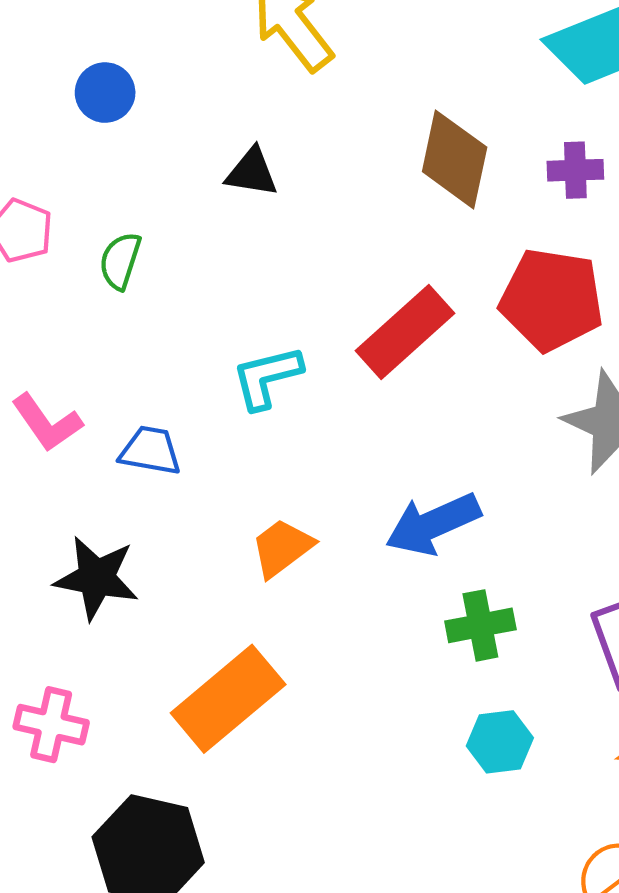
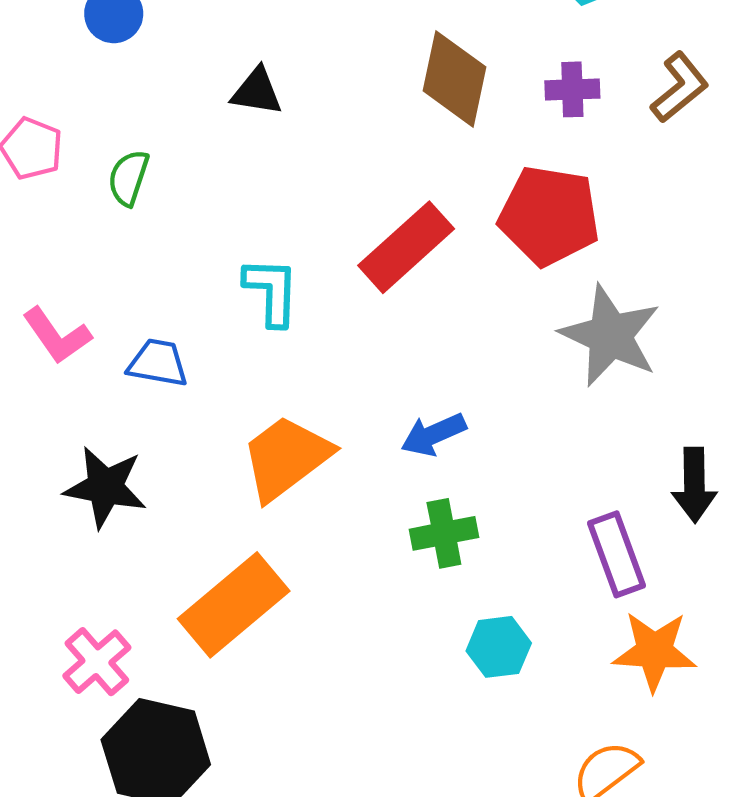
cyan L-shape: (267, 377) -> (271, 291), turned 106
blue arrow: (433, 524) -> (433, 434), size x0.7
orange trapezoid: (282, 548) -> (286, 458), size x1.5
green cross: (480, 625) -> (444, 533), moved
pink cross: (51, 725) -> (97, 662), moved, turned 36

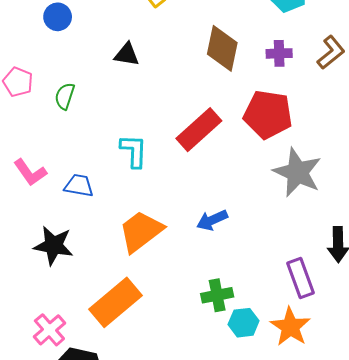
green cross: (444, 533) -> (217, 295), moved
orange star: (654, 651) -> (290, 327), moved, turned 30

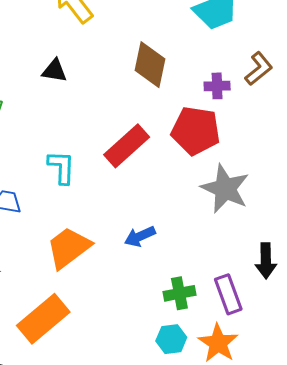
purple cross: (279, 53) -> (217, 86), moved
green cross: (217, 295) -> (179, 293), moved

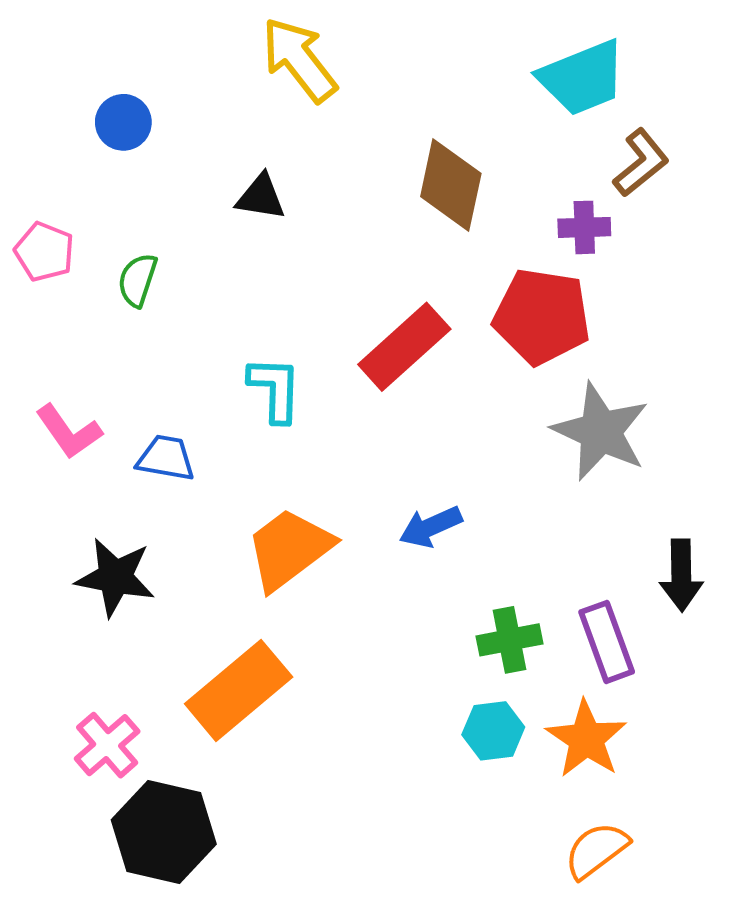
brown L-shape: (259, 69) -> (641, 163), moved

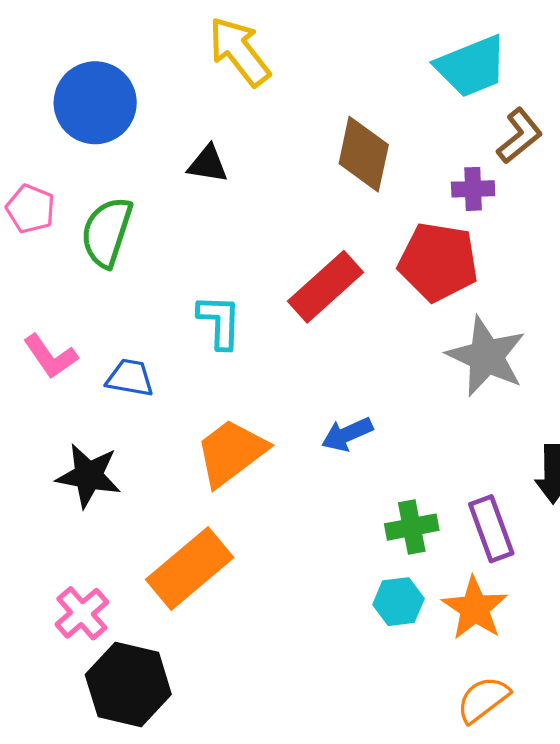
blue circle: (123, 122) -> (95, 103), size x1.8
green semicircle: (137, 280) -> (107, 232), size x1.6

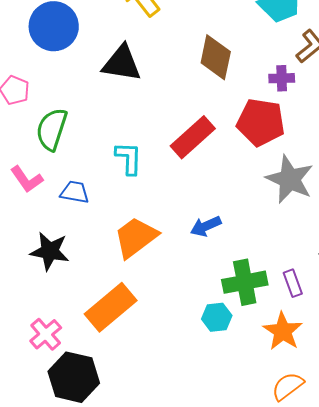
black triangle: (208, 164) -> (122, 63), size x1.6
green semicircle: (107, 232) -> (52, 129), moved
green cross: (412, 527) -> (245, 282), size x1.4
purple rectangle: (491, 529) -> (293, 283), size x0.7
cyan hexagon: (398, 602) -> (217, 317), moved

